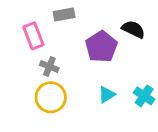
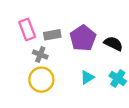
gray rectangle: (64, 15) -> (52, 35), moved
black semicircle: (133, 29) -> (113, 44), moved

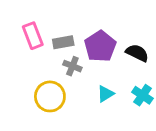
gray cross: (40, 54) -> (72, 66), moved

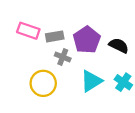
pink rectangle: (33, 36) -> (28, 31), turned -50
cyan triangle: (105, 94) -> (91, 81), size x1.5

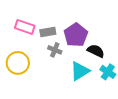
black semicircle: (119, 46) -> (96, 51), moved
yellow circle: (43, 83) -> (18, 63), moved

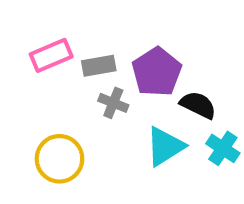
pink rectangle: (25, 27) -> (51, 55), turned -42
yellow circle: (18, 63) -> (59, 159), moved

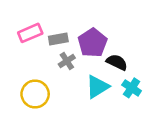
gray cross: (113, 103) -> (67, 61), turned 35

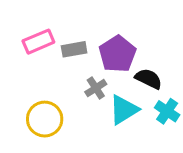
gray cross: (67, 61) -> (96, 88), moved

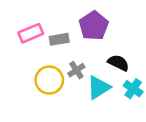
purple pentagon: (118, 54) -> (94, 26), moved
yellow circle: (45, 119) -> (49, 80), moved

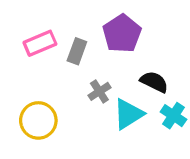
gray rectangle: (59, 39) -> (77, 51), turned -60
yellow circle: (49, 80) -> (38, 120), moved

